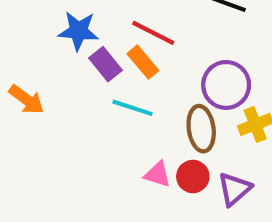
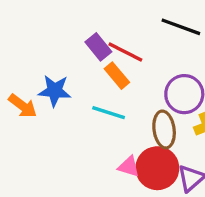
blue star: (78, 31) -> (55, 91), moved
purple rectangle: (105, 64) -> (98, 47), moved
red circle: (193, 176) -> (157, 168), size x1.6

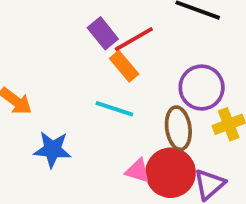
red line: (125, 52) -> (134, 39), turned -57
blue star: (55, 91) -> (52, 149), moved

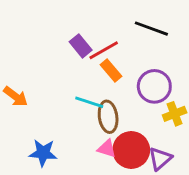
orange rectangle: (124, 66) -> (111, 70), moved
brown ellipse: (178, 128) -> (108, 117), moved
blue star: (52, 149) -> (43, 153), moved

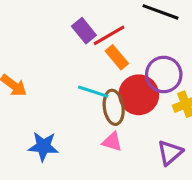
red circle: (131, 150) -> (139, 95), moved

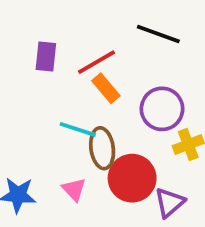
purple rectangle: (84, 31) -> (46, 56), moved, turned 45
red circle: (139, 95) -> (132, 178), moved
pink triangle: (112, 142) -> (74, 189), moved, turned 30

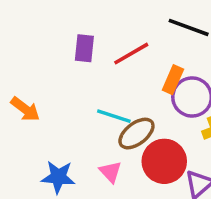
orange rectangle: (106, 88) -> (173, 80), moved, turned 64
brown ellipse: (102, 148) -> (136, 134), turned 60

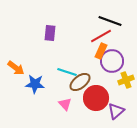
red line: (131, 54) -> (101, 36), moved
blue star: (58, 177) -> (35, 84), moved

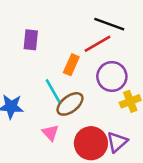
orange rectangle: (101, 51) -> (71, 65), moved
cyan line: (67, 72) -> (53, 91), turned 42
red circle: (96, 98) -> (91, 143), moved

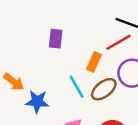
brown ellipse: (70, 104) -> (104, 89), moved

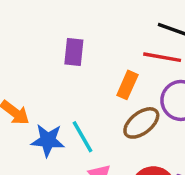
red line: (119, 42) -> (162, 57), turned 40
cyan line: (77, 87) -> (82, 137), moved

